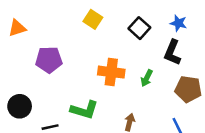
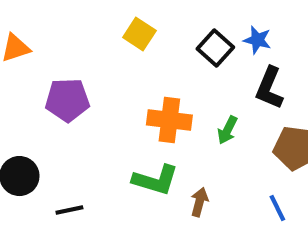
blue star: (178, 23) -> (257, 40), moved
green L-shape: (84, 110) -> (155, 180), moved

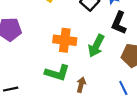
green arrow: (227, 130) -> (96, 46), size x1.5

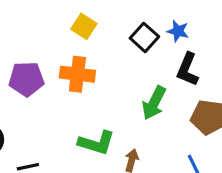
orange cross: (65, 40) -> (77, 74), moved

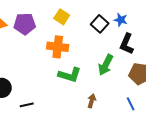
purple pentagon: (26, 79) -> (25, 24), moved
green L-shape: (97, 143) -> (70, 75), moved

